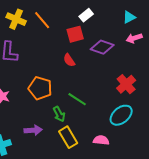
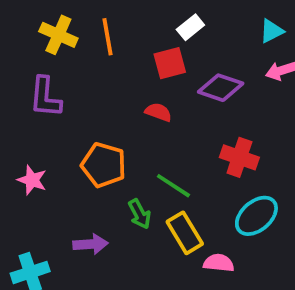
orange line: (42, 20) -> (107, 37), turned 30
red semicircle: (69, 60) -> (158, 112), turned 144
red cross: (126, 84) -> (239, 157), moved, turned -30
yellow rectangle: (68, 137) -> (185, 233), moved

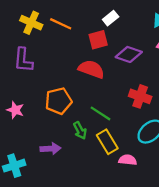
orange line: (107, 37) -> (61, 24), turned -55
red semicircle: (158, 112) -> (91, 69), size x1.6
orange pentagon: (104, 165) -> (58, 101), turned -30

